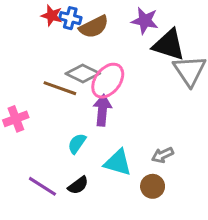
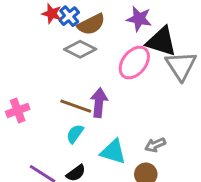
blue cross: (70, 18) -> (69, 16), turned 36
gray diamond: (83, 74) -> (80, 49), moved
pink ellipse: (108, 81) -> (134, 63), moved
brown line: (60, 88) -> (76, 106), moved

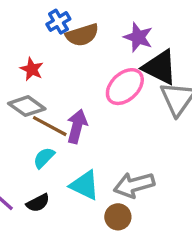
red star: (52, 14) -> (32, 69), moved
gray diamond: (80, 49) -> (27, 106), moved
gray arrow: (155, 145) -> (134, 185), size x1.6

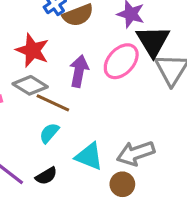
black triangle: (160, 67) -> (153, 41), turned 36
red star: (32, 69) -> (32, 50), size x1.5
purple arrow: (77, 126) -> (79, 71), moved

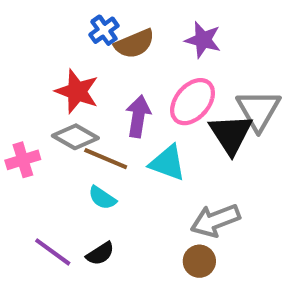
black triangle: (153, 41) -> (231, 134), moved
cyan semicircle: (49, 133) -> (102, 198), turned -95
cyan triangle: (89, 156) -> (168, 163), moved

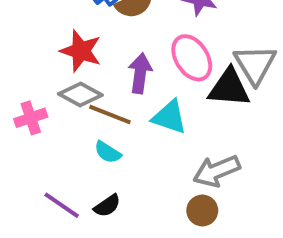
pink ellipse: (193, 102) -> (192, 58), turned -72
black triangle: (231, 134) -> (229, 88), turned -51

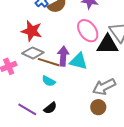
purple arrow: (140, 73) -> (63, 56), moved

